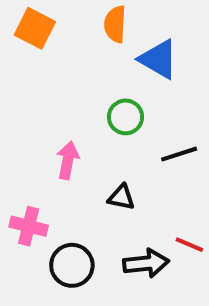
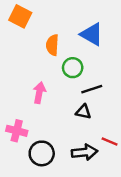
orange semicircle: (115, 24) -> (52, 45), moved
black line: (179, 154) -> (92, 89), moved
black triangle: (121, 197) -> (83, 112), moved

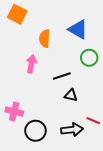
green circle: (73, 68) -> (89, 58), moved
black line: (92, 89) -> (62, 76), moved
pink arrow: (39, 93) -> (31, 64), moved

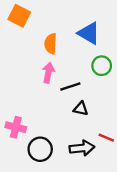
pink arrow: (31, 64) -> (48, 73), moved

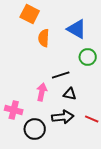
orange square: (19, 16) -> (30, 14), moved
pink arrow: (48, 73) -> (42, 92), moved
black arrow: (82, 148) -> (63, 117), moved

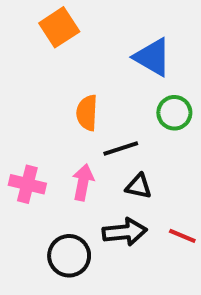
orange square: (30, 14) -> (59, 27), turned 30
orange semicircle: (44, 38) -> (87, 113), moved
pink cross: (14, 110) -> (27, 184), moved

